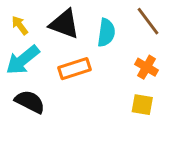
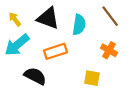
black semicircle: (30, 102) -> (35, 76), moved
yellow square: (142, 105) -> (92, 78), moved

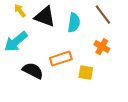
yellow arrow: (15, 19) -> (20, 11), moved
orange rectangle: (56, 51) -> (61, 59), moved

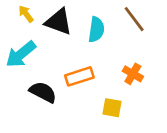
orange cross: (102, 47) -> (133, 74), moved
yellow square: (86, 73) -> (112, 108), moved

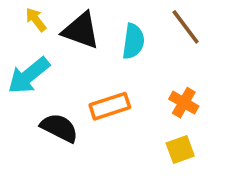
yellow square: (112, 108) -> (180, 150), moved, turned -30

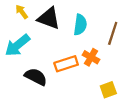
brown line: (186, 27) -> (113, 33), moved, turned 55
orange cross: (184, 103) -> (91, 57), moved

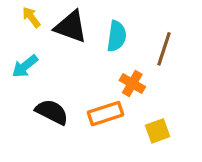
cyan arrow: (17, 45) -> (25, 66), size x0.7
orange rectangle: (66, 64) -> (106, 114), moved

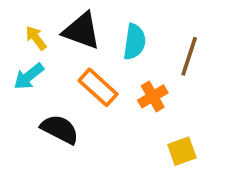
yellow arrow: (31, 17) -> (36, 38), moved
orange cross: (132, 84) -> (153, 96), turned 30
orange rectangle: (106, 114) -> (98, 87), moved, turned 60

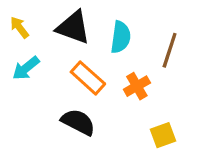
yellow arrow: (36, 38) -> (19, 27), moved
black semicircle: (60, 129) -> (78, 122), moved

